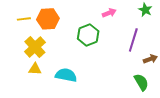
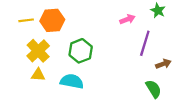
pink arrow: (109, 13) -> (127, 19), moved
green hexagon: (88, 35) -> (81, 51), moved

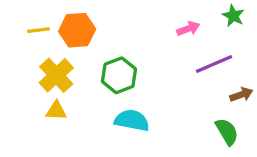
purple line: (145, 43) -> (214, 64), turned 50
cyan semicircle: (72, 81) -> (132, 120), moved

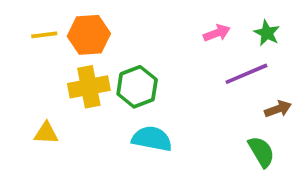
green star: (233, 16) -> (267, 33), moved
yellow cross: (56, 75) -> (89, 87), moved, turned 32
yellow triangle: (56, 111) -> (46, 133), moved

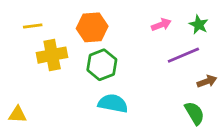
orange hexagon: (89, 35) -> (92, 27), moved
yellow cross: (89, 87) -> (52, 55), moved
yellow triangle: (46, 133) -> (17, 115), moved

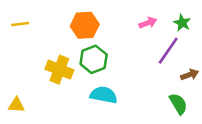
yellow line: (33, 26) -> (20, 24), moved
yellow cross: (52, 55) -> (59, 70), moved, turned 32
purple line: (183, 55) -> (168, 51), turned -32

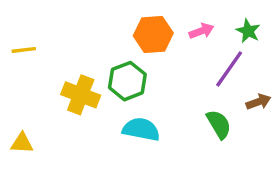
yellow line: (20, 24) -> (24, 50), moved
orange hexagon: (85, 25) -> (153, 34), moved
green semicircle: (178, 104) -> (219, 124), moved

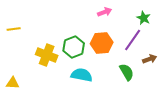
pink arrow: (202, 31) -> (105, 12), moved
orange hexagon: (153, 34) -> (102, 43), moved

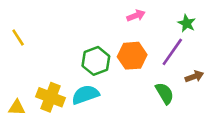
yellow line: (14, 29) -> (18, 38), turned 64
yellow cross: (47, 55) -> (50, 97), moved
cyan semicircle: (82, 75) -> (85, 95), moved, turned -30

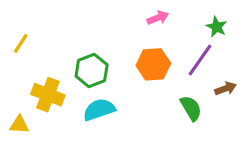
yellow line: (18, 38) -> (21, 43), turned 66
green hexagon: (96, 61) -> (92, 70), moved
yellow cross: (50, 97) -> (48, 95), moved

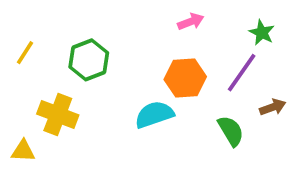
green hexagon: (92, 70) -> (89, 60), moved
cyan semicircle: (99, 110) -> (154, 114), moved

